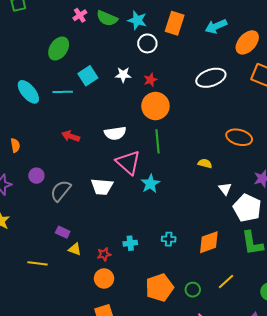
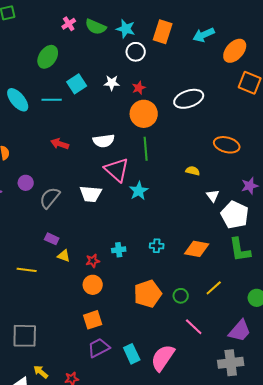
white ellipse: (211, 78) -> (189, 99), moved
orange diamond: (209, 242) -> (197, 249), turned 30

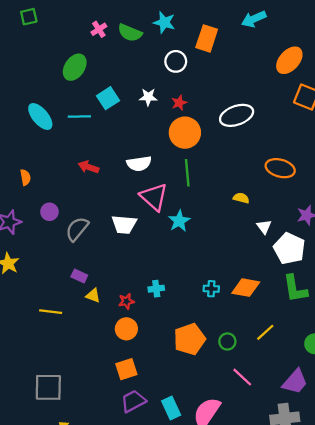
cyan star: (126, 29) -> (164, 22), moved
cyan arrow: (204, 35) -> (254, 19), moved
cyan cross: (157, 246) -> (211, 289), moved

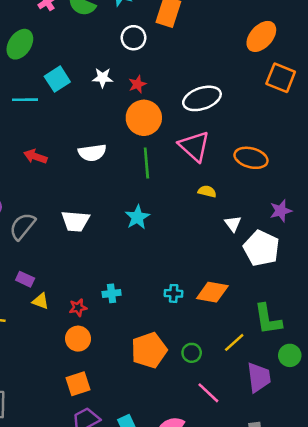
pink triangle: (154, 197) -> (194, 146), moved
green L-shape: (295, 289) -> (268, 319), moved
purple trapezoid: (295, 382) -> (259, 377), moved, turned -48

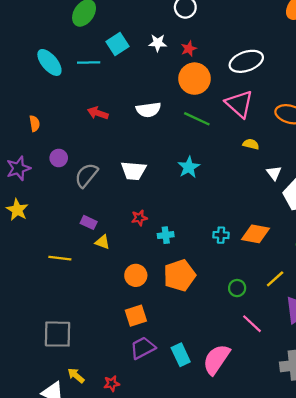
green line: (146, 163) -> (197, 119), turned -60
red star: (78, 308) -> (139, 218), moved
orange pentagon: (149, 350) -> (180, 275), moved

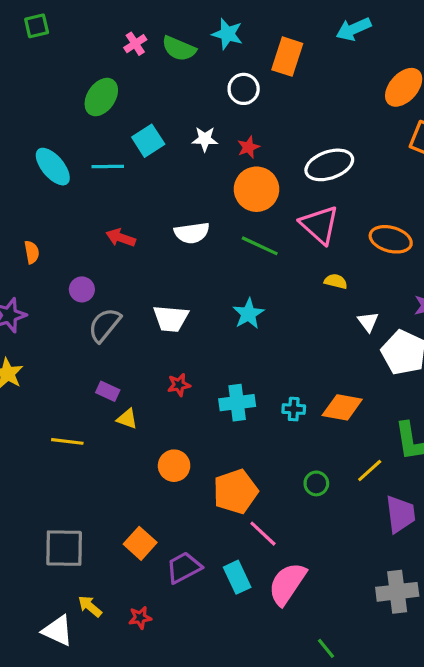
purple circle: (59, 158) -> (82, 289), moved
cyan cross: (166, 235) -> (237, 403), moved, size x1.5
orange pentagon: (180, 275) -> (235, 492), moved
orange square: (136, 316) -> (140, 543), moved, turned -30
pink line: (252, 324) -> (263, 534), moved

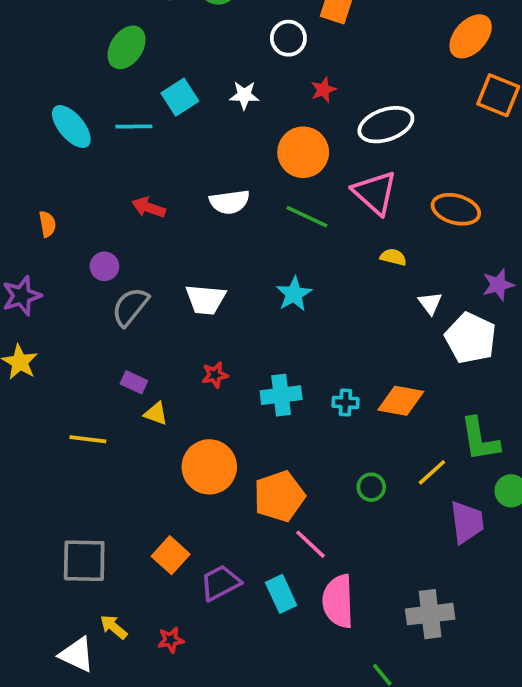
red star: (248, 147) -> (323, 90), moved
orange circle: (174, 466) -> (209, 467), size x1.5
pink semicircle: (287, 584) -> (338, 601), turned -36
gray cross: (397, 592) -> (430, 614), moved

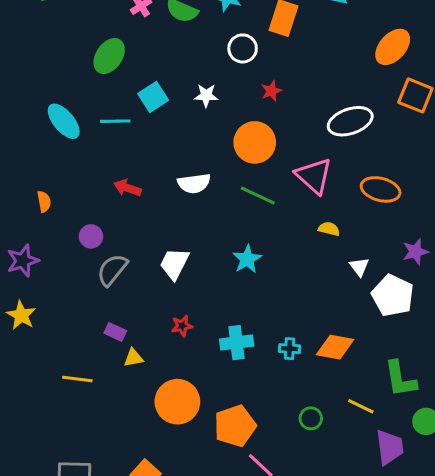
white ellipse: (386, 125) -> (350, 121), moved
white trapezoid: (206, 299) -> (174, 264), turned 112
yellow triangle: (156, 414) -> (133, 358), turned -30
yellow line: (432, 472) -> (361, 406), turned 68

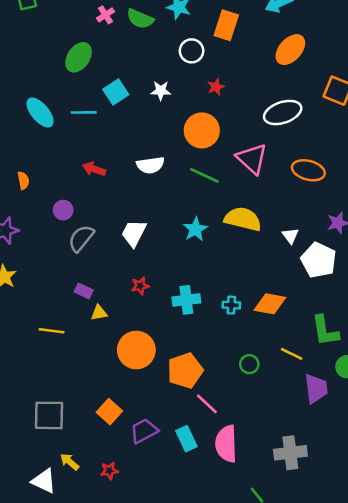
orange ellipse: (393, 47) -> (290, 50), moved
yellow semicircle: (329, 229) -> (243, 219), moved, size x2.0

